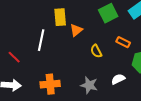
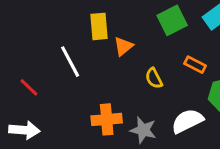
white line: (41, 40) -> (70, 62), turned -40
white semicircle: (118, 79) -> (187, 121), size x1.5
orange cross: (50, 84) -> (107, 119), moved

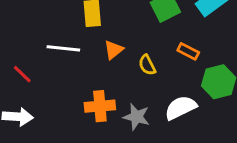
orange triangle: (123, 46) -> (114, 50), moved
white line: (70, 62) -> (63, 48), turned -56

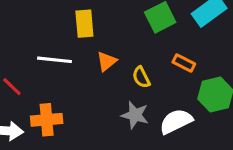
orange cross: (100, 106) -> (47, 120), moved
gray star: (136, 117) -> (135, 115), moved

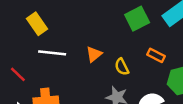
yellow rectangle: (84, 24) -> (37, 24), moved, turned -30

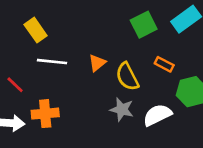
yellow semicircle: (122, 67) -> (127, 77), size x1.5

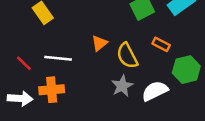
white line: (52, 62) -> (58, 58), moved
gray star: (122, 109) -> (122, 86), turned 30

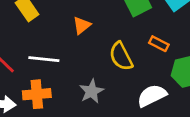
orange triangle: (99, 43) -> (82, 25), moved
gray star: (122, 86) -> (92, 91), moved

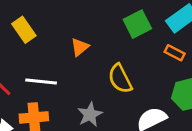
orange rectangle: (159, 44) -> (175, 53), moved

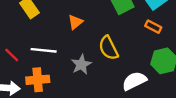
gray star: (90, 115) -> (81, 64), moved

